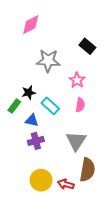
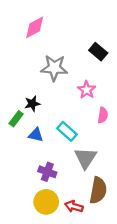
pink semicircle: (80, 105) -> (103, 115), moved
cyan rectangle: (50, 106) -> (67, 131), moved
purple cross: (36, 141) -> (47, 172), moved, turned 35

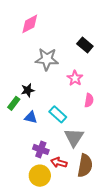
red arrow: (74, 207) -> (59, 163), moved

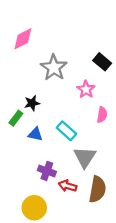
pink diamond: (30, 24) -> (23, 39), moved
black rectangle: (85, 45) -> (102, 62), moved
gray star: (47, 59) -> (54, 68), turned 30
yellow circle: (40, 176) -> (34, 208), moved

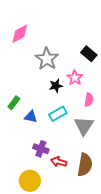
black star: (32, 103) -> (56, 86), moved
cyan rectangle: (66, 131) -> (58, 114), turned -72
gray triangle: (85, 157) -> (84, 126), moved

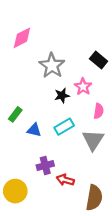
purple cross: (41, 149) -> (45, 166), turned -35
brown semicircle: (85, 165) -> (94, 198), moved
yellow circle: (30, 181) -> (15, 191), moved

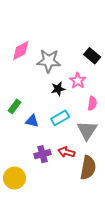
pink diamond: (22, 38) -> (21, 51), moved
gray star: (52, 66) -> (49, 61), turned -30
red arrow: (65, 180) -> (66, 152), moved
brown semicircle: (94, 198) -> (88, 168), moved

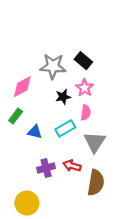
pink diamond: (21, 51) -> (22, 87), moved
black rectangle: (92, 56) -> (83, 61), moved
pink semicircle: (92, 103) -> (86, 113), moved
yellow circle: (15, 178) -> (27, 203), moved

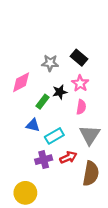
gray star: (53, 66) -> (50, 63), size x0.7
green rectangle: (16, 116) -> (43, 102), moved
cyan rectangle: (65, 128) -> (54, 136), moved
red arrow: (72, 166) -> (68, 157), turned 140

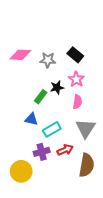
pink diamond: (21, 82) -> (20, 55), moved, turned 30
yellow circle: (25, 193) -> (21, 171), moved

